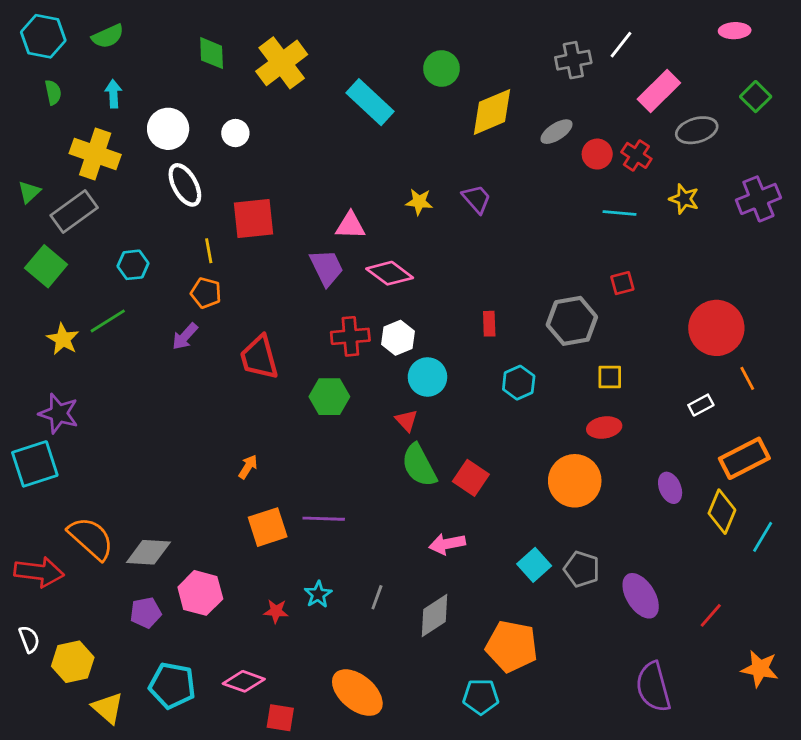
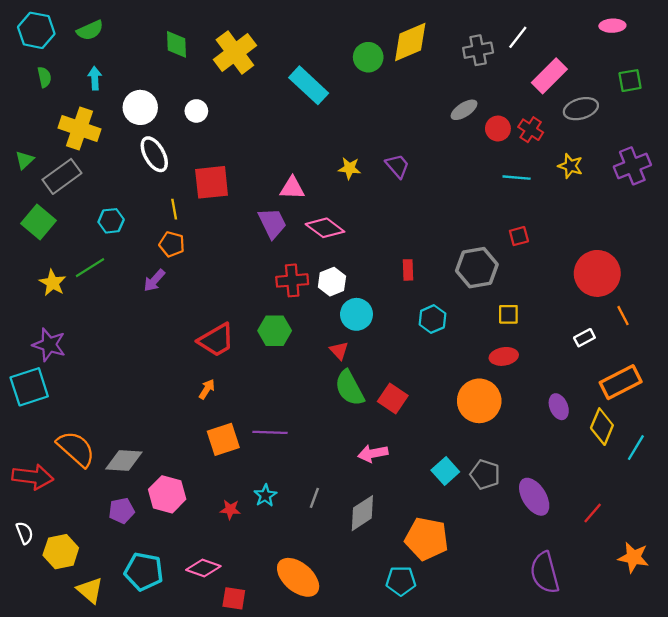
green square: (756, 97) -> (630, 81), turned 35
yellow diamond: (492, 112) -> (410, 42), moved
red trapezoid: (259, 357) -> (216, 340), moved, turned -105

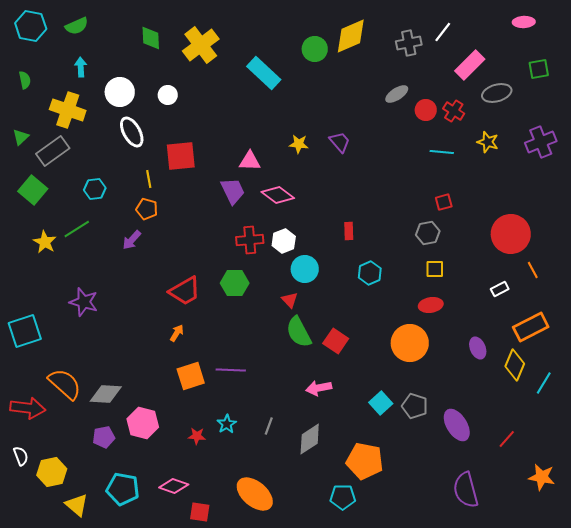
green semicircle: (44, 77) -> (25, 80), moved
gray hexagon: (477, 268) -> (428, 233), moved, size x0.7
purple star: (49, 345) -> (84, 302), moved

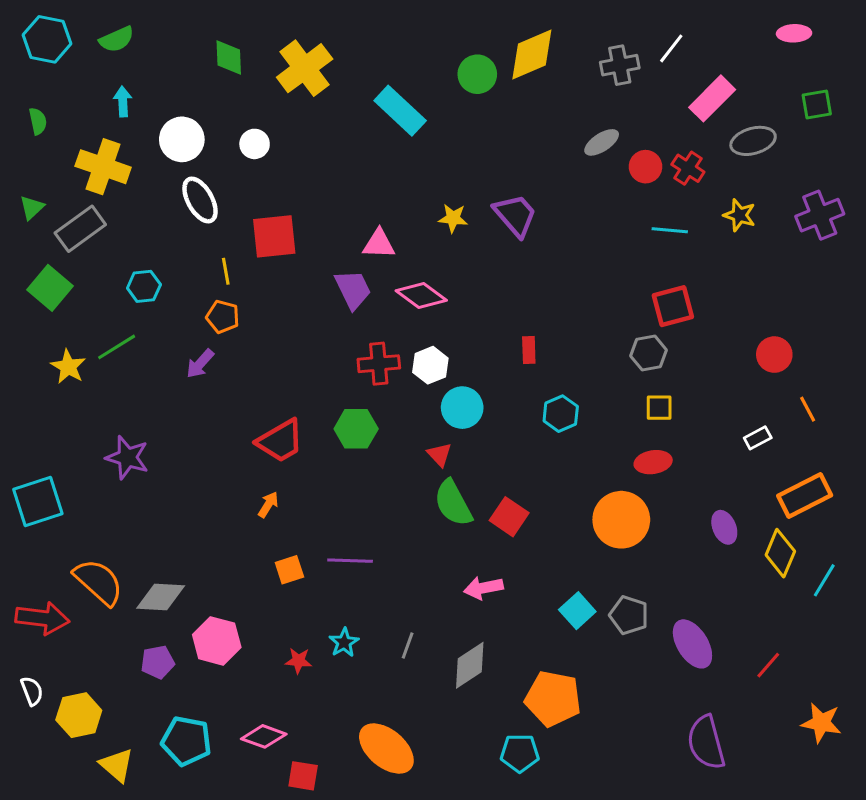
purple trapezoid: (340, 142) -> (515, 215), size x1.4
red square: (444, 202) -> (673, 306), size x1.6
red circle: (511, 234) -> (774, 355), size x0.6
orange square: (191, 376) -> (289, 570), size x0.7

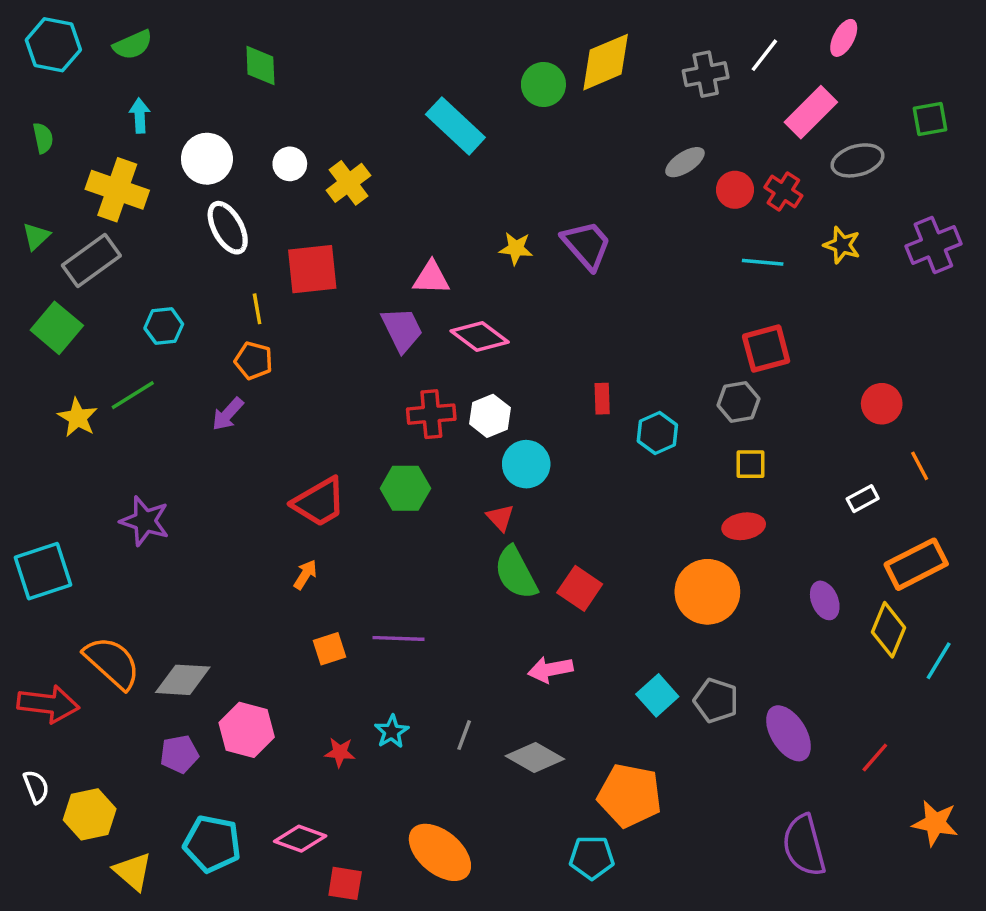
pink ellipse: (794, 33) -> (844, 38), moved, turned -60
yellow cross: (305, 68) -> (348, 183), moved, size x0.7
cyan hexagon: (561, 414) -> (657, 433), moved
gray diamond: (470, 665) -> (535, 757), turned 63

